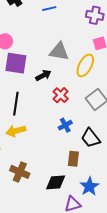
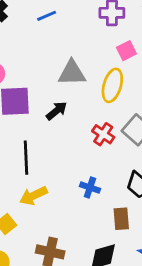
red cross: (61, 95) -> (103, 134), moved
blue cross: (65, 125) -> (90, 187), moved, turned -32

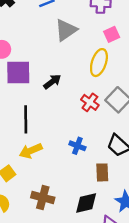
gray triangle: (72, 73) -> (66, 30), moved, turned -35

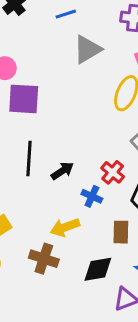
black arrow: (52, 82) -> (62, 171), moved
red cross: (90, 102) -> (113, 172), moved
yellow arrow: (31, 151) -> (65, 227), moved

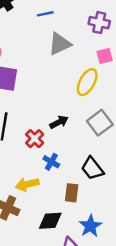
black arrow: (62, 171) -> (59, 122), moved
red cross: (113, 172) -> (35, 139), moved

